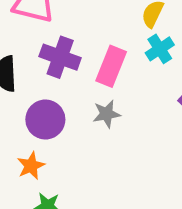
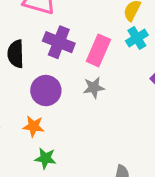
orange star: (31, 166) -> (34, 126), turned 30

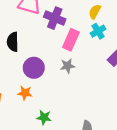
purple cross: (59, 42) -> (55, 18), moved
green star: (45, 158) -> (44, 117), moved

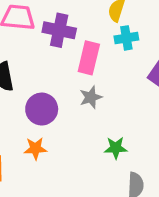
cyan cross: (98, 31) -> (126, 38), turned 32
green star: (44, 117) -> (116, 148), moved

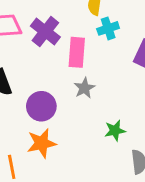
purple cross: (59, 30) -> (45, 32), turned 36
orange star: (35, 148) -> (42, 143), size x1.4

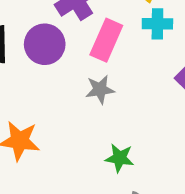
purple circle: (41, 106) -> (45, 44), moved

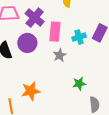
cyan cross: (157, 24) -> (79, 37), moved

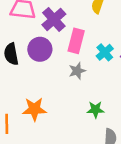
cyan cross: (79, 37) -> (105, 52), turned -32

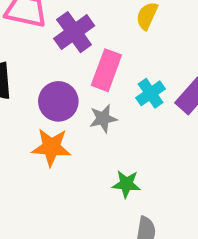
purple circle: (40, 49) -> (58, 101), moved
orange star: (34, 109) -> (51, 147), moved

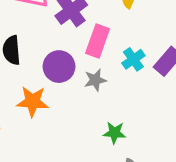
orange star: (51, 147) -> (33, 101), moved

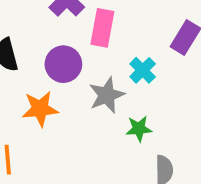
cyan cross: (133, 59) -> (143, 70), moved
gray star: (95, 80) -> (107, 95), moved, size x1.4

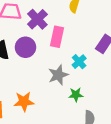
purple circle: (63, 64) -> (25, 47), moved
orange star: (40, 109) -> (24, 102), moved

